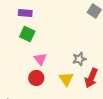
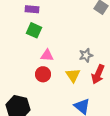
pink triangle: (40, 59) -> (47, 55), turned -48

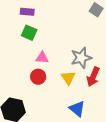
gray star: (86, 55) -> (81, 58), size x1.5

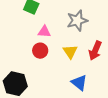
gray star: (81, 58) -> (77, 21), moved

